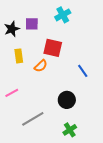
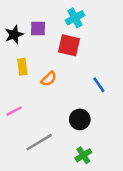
red square: (53, 48) -> (69, 45), moved

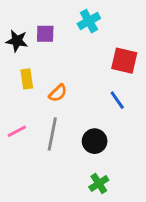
black star: (14, 35) -> (17, 41), turned 30
red square: (69, 45) -> (124, 61), moved
gray line: (39, 142) -> (52, 134), moved, turned -48

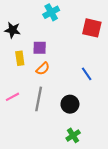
cyan cross: (89, 21) -> (51, 12), moved
purple square: (45, 34) -> (40, 48), moved
red square: (124, 61) -> (92, 28), moved

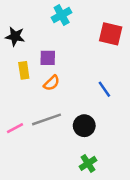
pink line: (13, 97) -> (15, 128), moved
gray line: (39, 99) -> (46, 119), turned 60

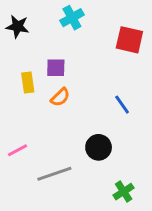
black star: (15, 36) -> (17, 27), moved
gray line: (46, 119) -> (54, 174), moved
green cross: (88, 163) -> (124, 192), moved

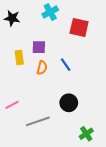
red square: (129, 40) -> (79, 27), moved
orange semicircle: (60, 97) -> (42, 68), turned -32
blue line: (122, 105) -> (66, 65), moved

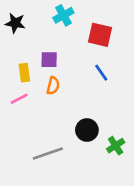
blue line: (66, 65) -> (101, 73), moved
pink line: (12, 105) -> (19, 99), moved
green cross: (86, 134) -> (116, 146), moved

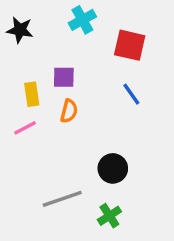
green cross: (116, 146) -> (109, 216), moved

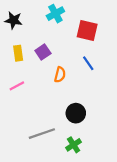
purple square: (64, 77) -> (43, 52), turned -35
yellow rectangle: (32, 94) -> (18, 53), moved
orange semicircle: (69, 111) -> (60, 75), moved

